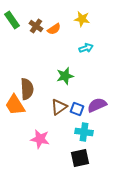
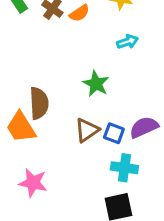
green star: (65, 76) -> (96, 84), turned -30
pink star: (40, 139) -> (33, 183), moved

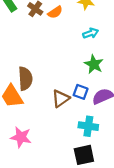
green star: (96, 84) -> (94, 64), moved
blue square: (114, 133) -> (81, 92), moved

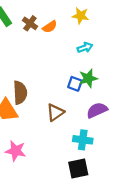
green star: (94, 64) -> (88, 78), turned 30
blue square: (81, 92) -> (75, 84), moved

